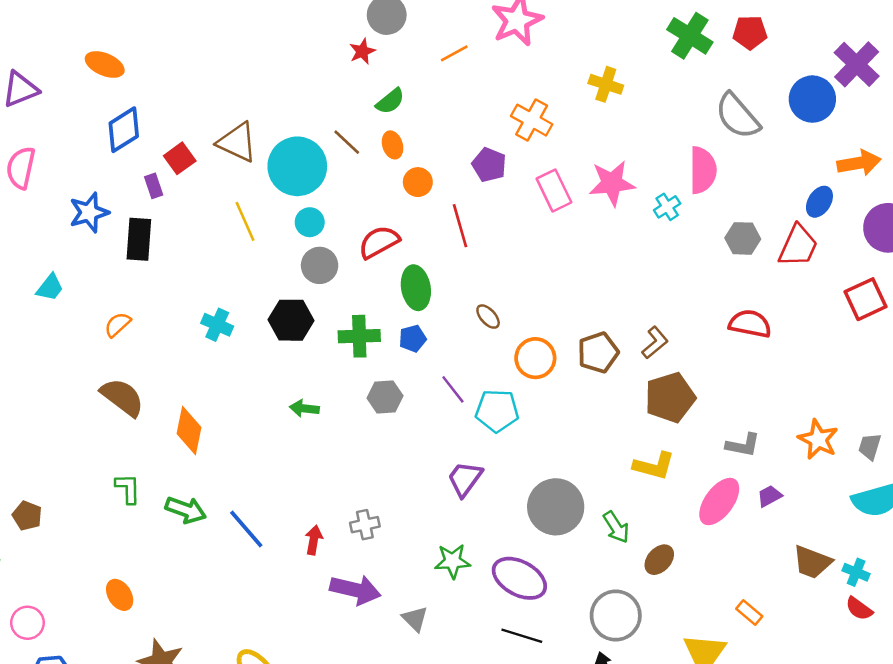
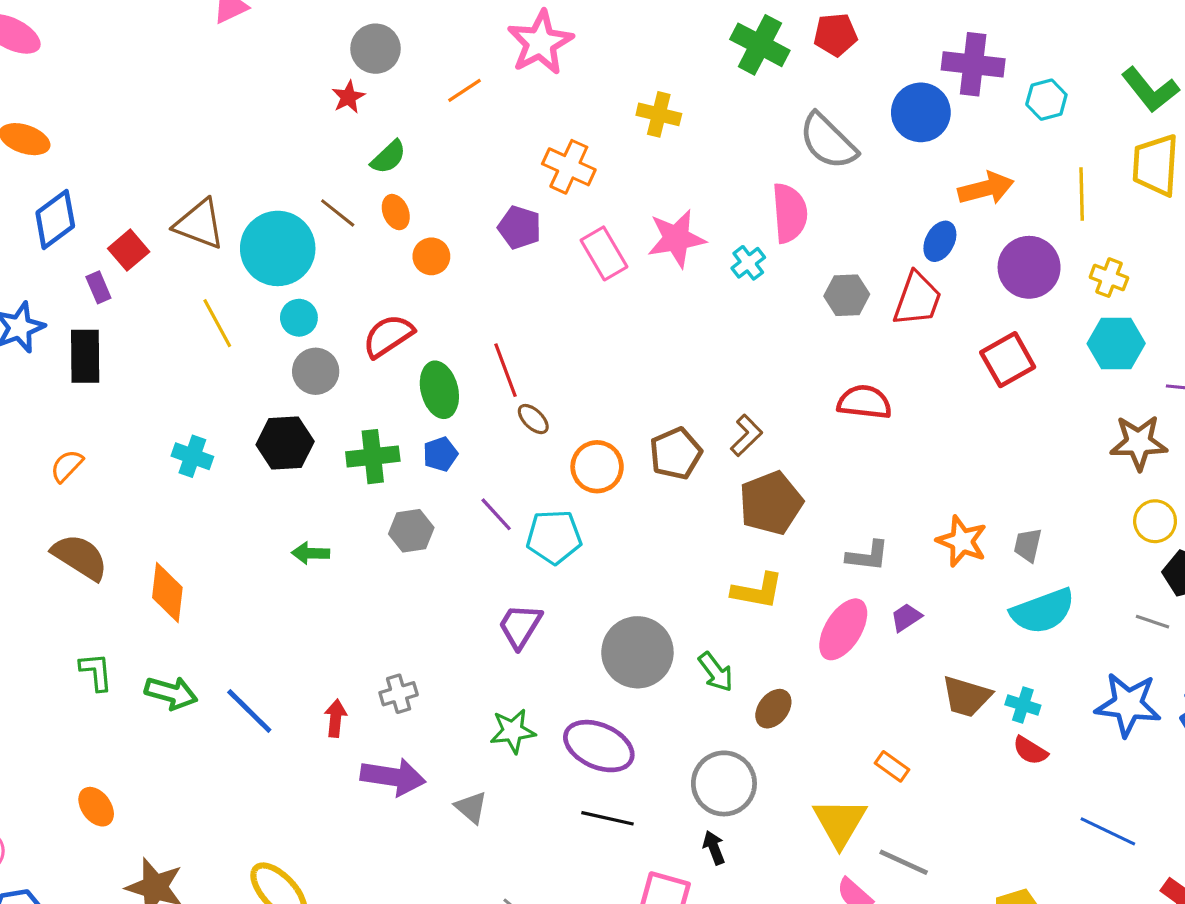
purple cross: (857, 64) -> (973, 64), turned -33
red line: (460, 226) -> (505, 370), moved

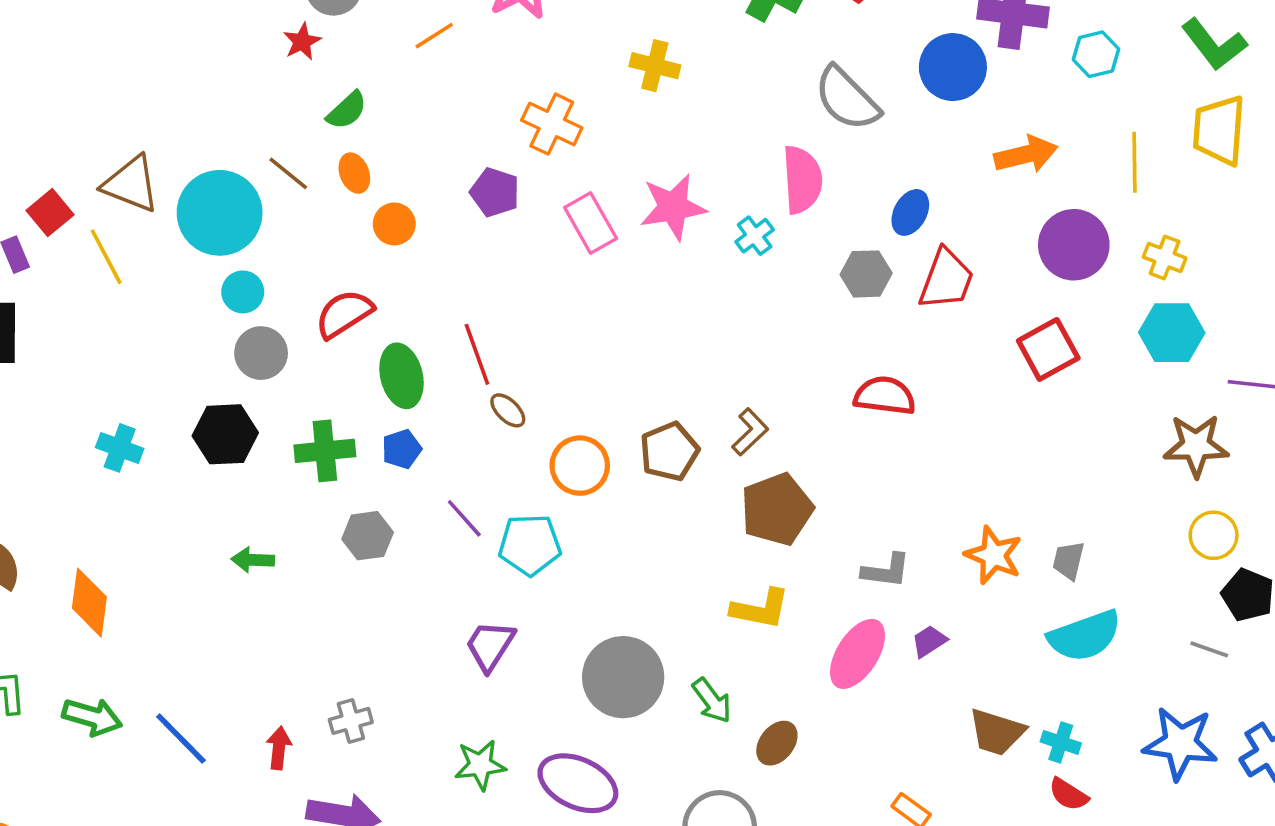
blue ellipse: (940, 241) -> (910, 212), moved
yellow line: (217, 323) -> (106, 257), moved

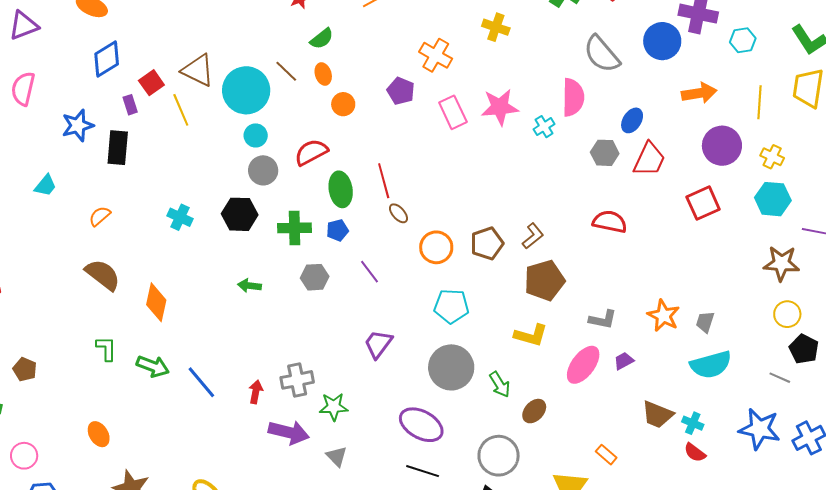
cyan pentagon: (530, 545) -> (451, 306), moved
gray cross: (351, 721) -> (297, 380), size x1.4
green star: (480, 765) -> (334, 407), moved

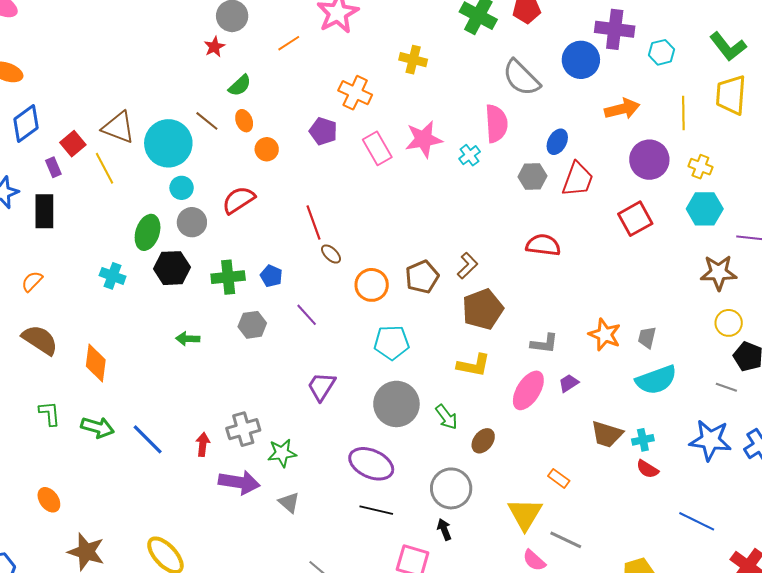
green ellipse: (341, 189) -> (148, 232), moved, turned 32
blue pentagon: (337, 230) -> (271, 276), turned -30
cyan cross: (693, 423) -> (643, 440), turned -30

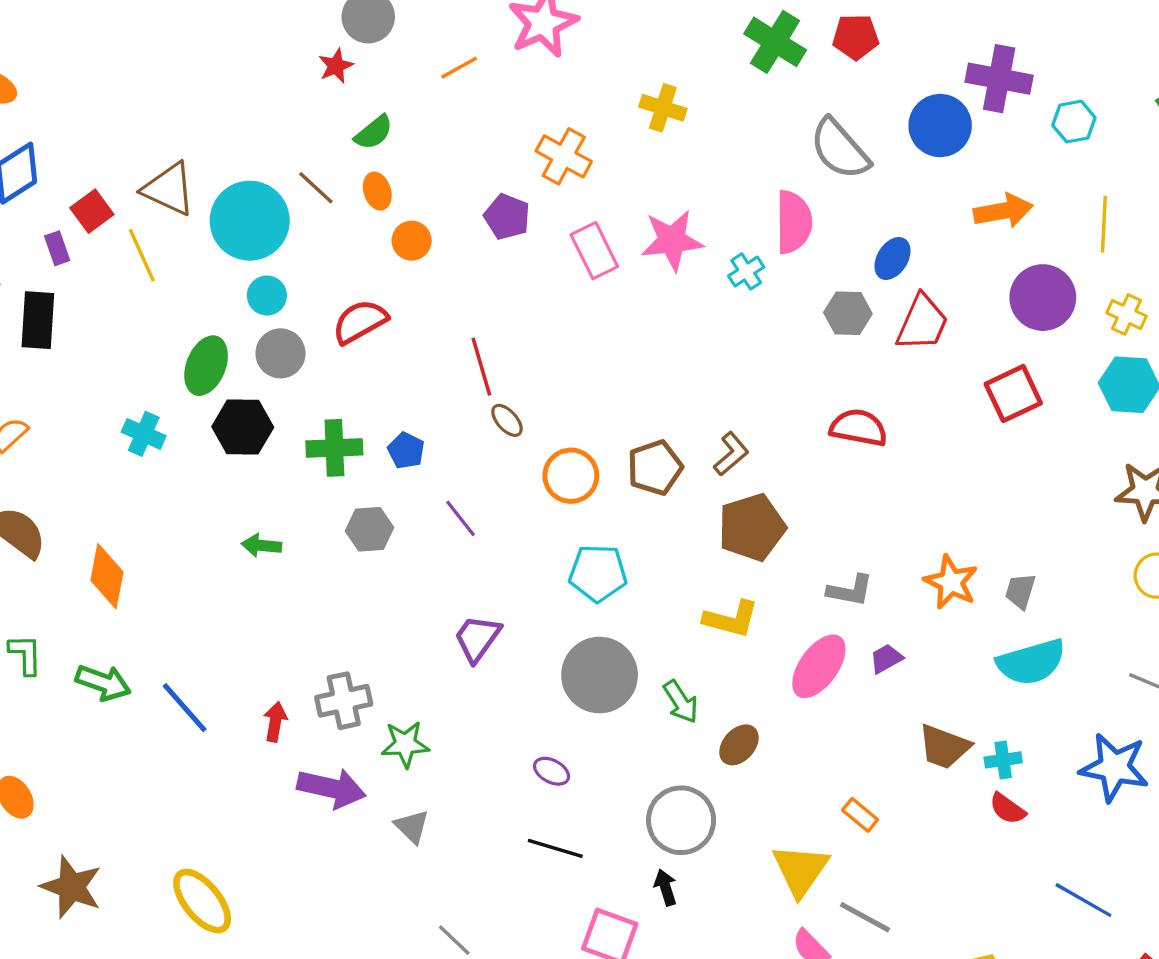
purple ellipse: (371, 464) -> (552, 771), size x0.5

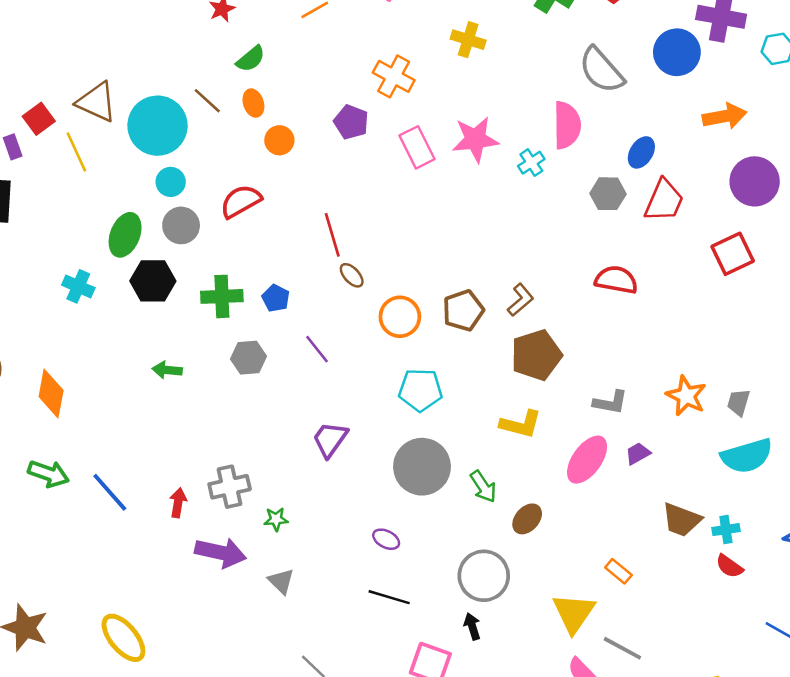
green star: (405, 744) -> (276, 519), size x0.7

